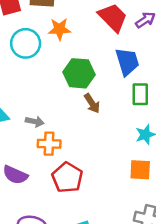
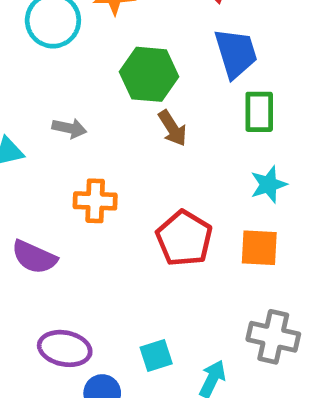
gray arrow: (35, 122) -> (69, 128), moved
red pentagon: (67, 178) -> (184, 238), moved

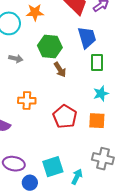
gray arrow: (69, 128) -> (16, 59), moved
cyan square: (156, 356) -> (53, 167), size x1.5

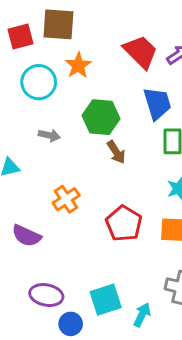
orange star: (35, 12) -> (78, 65), turned -30
orange cross: (27, 101) -> (66, 199), turned -36

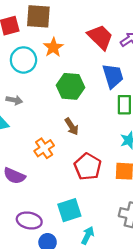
gray arrow: (49, 135) -> (14, 100), moved
brown arrow: (116, 152) -> (72, 126), moved
cyan square: (106, 300) -> (69, 210), moved
cyan arrow: (142, 315) -> (88, 235), moved

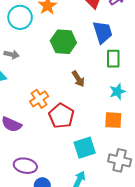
brown arrow: (72, 126) -> (78, 79), moved
red pentagon: (88, 167) -> (61, 116), moved
cyan square: (69, 210) -> (85, 148), moved

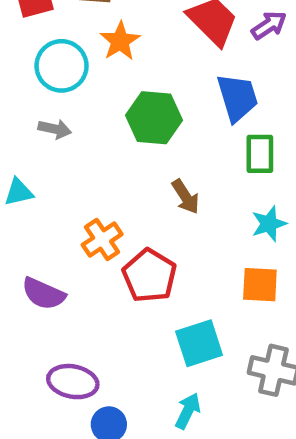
gray arrow: (12, 54) -> (55, 129), moved

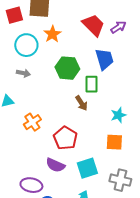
green rectangle: (260, 154) -> (91, 84), moved
orange cross: (102, 240) -> (32, 122), moved
purple semicircle: (43, 294) -> (55, 165), moved

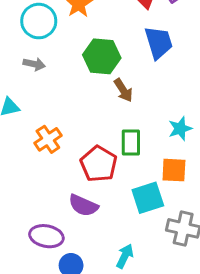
green rectangle: (91, 84) -> (131, 142), moved
brown arrow: (81, 103) -> (123, 90), moved
cyan square: (87, 168) -> (148, 198), moved

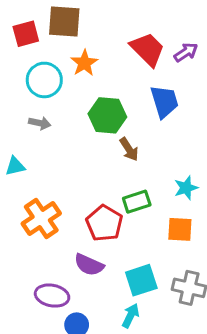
orange cross: (48, 139) -> (41, 219), moved, size x1.4
green rectangle: (131, 142) -> (137, 202), turned 72
cyan square: (148, 198) -> (141, 280), moved

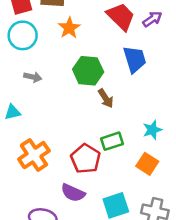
cyan circle: (44, 80) -> (23, 35), moved
orange square: (180, 229) -> (147, 164), turned 30

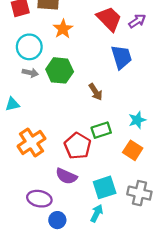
cyan circle: (23, 35) -> (29, 47), moved
green hexagon: (88, 71) -> (60, 70), moved

